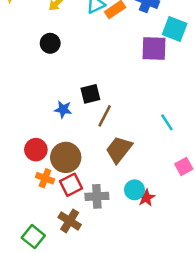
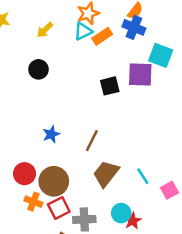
black square: (90, 94) -> (110, 86), moved
blue star: (63, 109) -> (51, 134), turned -30
cyan line: (167, 122) -> (143, 176), moved

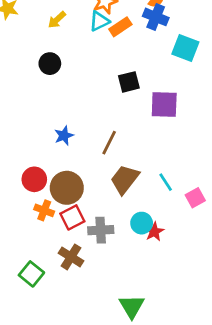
purple square: (140, 74) -> (164, 104), moved

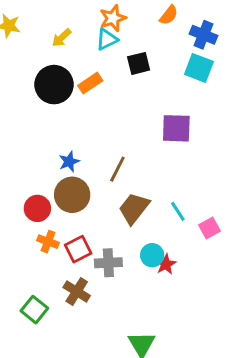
blue cross: (156, 17) -> (203, 35), moved
orange rectangle: (120, 27) -> (90, 83), moved
black circle: (50, 64) -> (54, 85), size x1.6
black square: (129, 82) -> (139, 63), moved
brown circle: (67, 188) -> (72, 195), moved

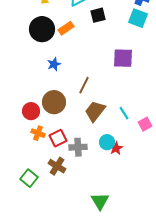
blue star: (69, 162) -> (54, 64), moved

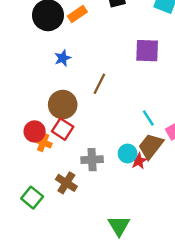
red circle: (31, 111) -> (35, 131), moved
brown trapezoid: (95, 111) -> (151, 146), moved
red square: (58, 138) -> (63, 129), moved, turned -30

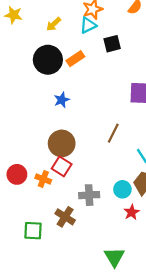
brown line: (99, 84) -> (113, 133), moved
red circle: (35, 131) -> (17, 174), moved
red star: (139, 161) -> (132, 212), moved
green square: (32, 198) -> (33, 231), turned -36

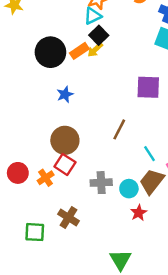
yellow arrow: (54, 24) -> (95, 50), moved
black square: (112, 44) -> (99, 35), moved, turned -30
orange cross: (43, 179) -> (46, 178), turned 35
gray cross: (89, 195) -> (101, 183), moved

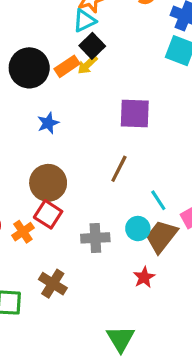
purple square: (148, 87) -> (135, 114), moved
cyan circle: (129, 189) -> (138, 229), moved

